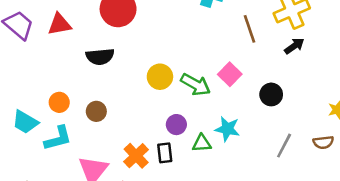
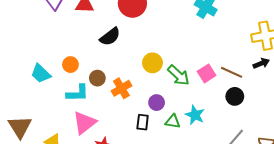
brown line: (249, 29) -> (232, 72), moved, turned -60
black semicircle: (100, 57) -> (110, 37), turned -45
cyan L-shape: (58, 138) -> (78, 93), moved
orange cross: (136, 156) -> (121, 88), moved

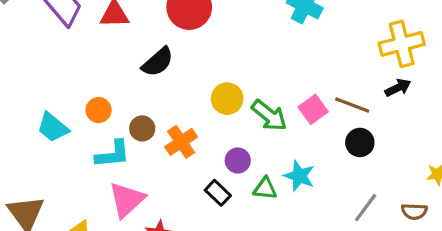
black rectangle: (143, 122) -> (218, 193), turned -49

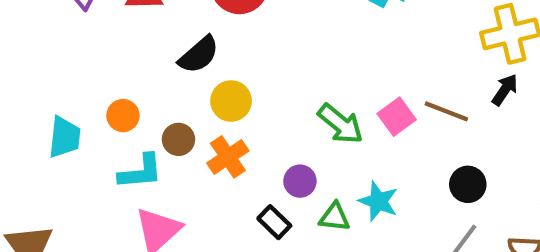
black arrow: (398, 88) -> (505, 90), turned -30
yellow circle: (227, 99) -> (231, 101), moved
cyan trapezoid: (53, 127) -> (65, 137), turned -124
black circle: (360, 142) -> (468, 184), moved

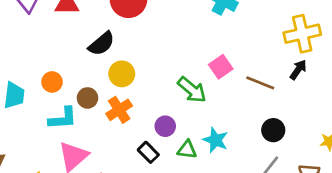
pink square: (397, 117) -> (221, 67), moved

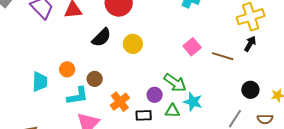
yellow circle: (122, 74) -> (133, 44), moved
green arrow: (192, 90) -> (175, 83), moved
orange cross: (119, 110) -> (120, 102), moved
black circle: (273, 130) -> (250, 90), moved
black rectangle: (148, 152) -> (144, 115), turned -42

